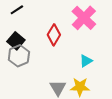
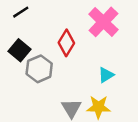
gray hexagon: (19, 56) -> (39, 69), moved

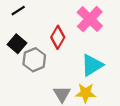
cyan triangle: (106, 75) -> (92, 65), size x1.6

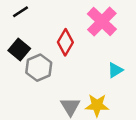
cyan triangle: (92, 65) -> (115, 70), moved, size x0.6

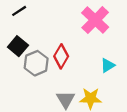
red diamond: (65, 42) -> (61, 56), moved

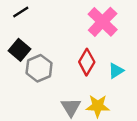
red diamond: (61, 56) -> (87, 62), moved

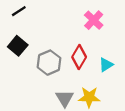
pink cross: (103, 22) -> (94, 20), size x0.7
gray hexagon: (39, 68) -> (49, 63), moved

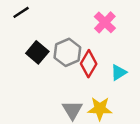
black square: (18, 46) -> (37, 52), moved
gray hexagon: (49, 63) -> (67, 52), moved

